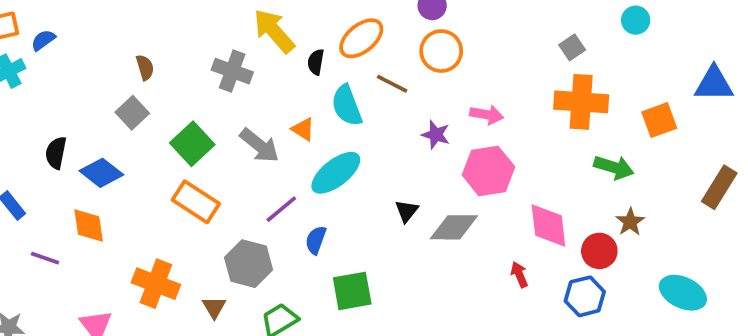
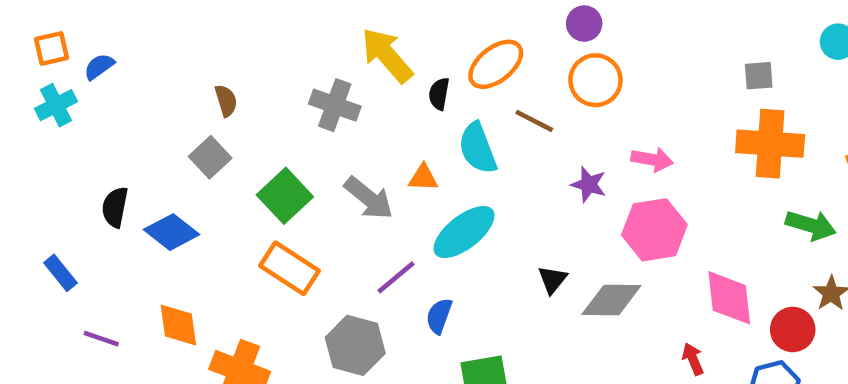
gray square: (572, 47) -> (759, 76), turned 30
orange triangle: (303, 129) -> (423, 178), turned -30
orange diamond: (89, 225) -> (178, 325), moved

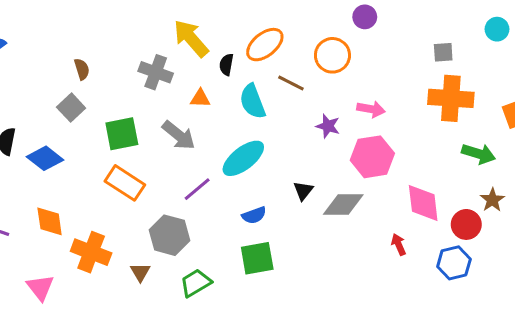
purple circle: (584, 24) -> (365, 17), moved
orange triangle: (423, 178) -> (200, 98), moved
green square: (285, 196) -> (122, 134), turned 32
blue semicircle: (439, 316) -> (254, 215), moved, turned -130

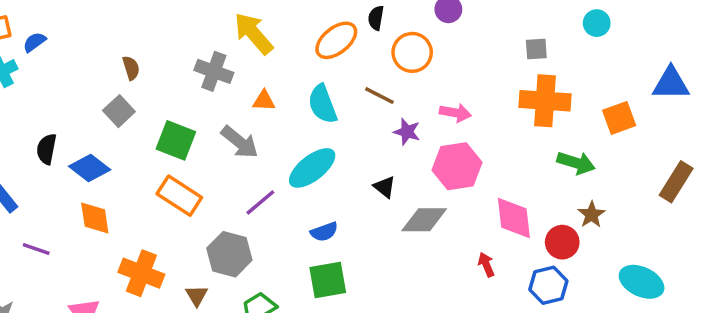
black semicircle: (226, 65) -> (376, 18), moved
brown line: (291, 83) -> (379, 96), moved
green square: (122, 134) -> (176, 140), turned 32
black triangle: (303, 191) -> (385, 187), moved, turned -30
orange diamond: (50, 221) -> (95, 218), moved

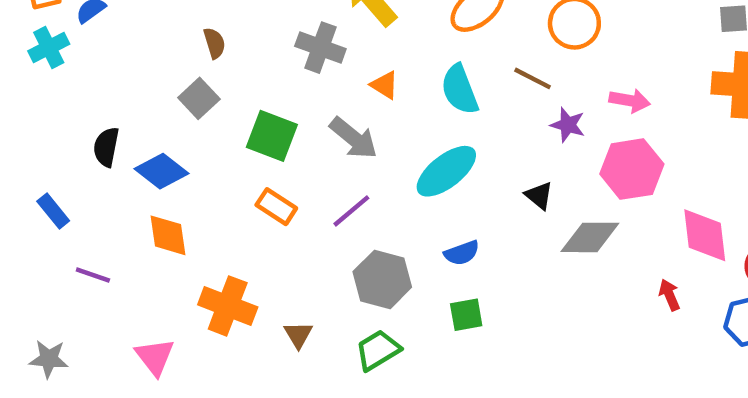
orange triangle: (264, 101) -> (384, 85), turned 30
orange rectangle: (179, 196) -> (276, 207), size x0.7
purple line: (260, 202) -> (351, 211), moved
gray hexagon: (229, 254) -> (382, 279), moved
green square: (328, 280) -> (466, 315), size x0.7

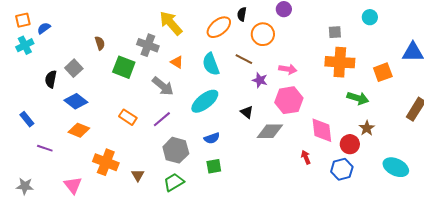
gray square: (199, 98) -> (74, 68), moved
green square: (272, 136) -> (124, 67), moved
black semicircle: (106, 147) -> (51, 79), moved
orange diamond: (168, 235) -> (79, 130), turned -60

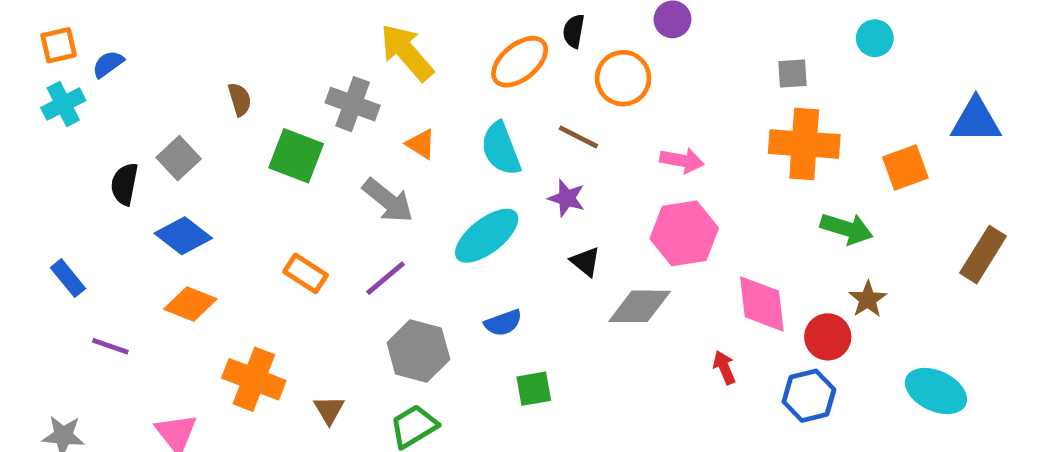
purple star: (260, 80) -> (567, 198), moved
green square: (214, 166) -> (534, 389), moved

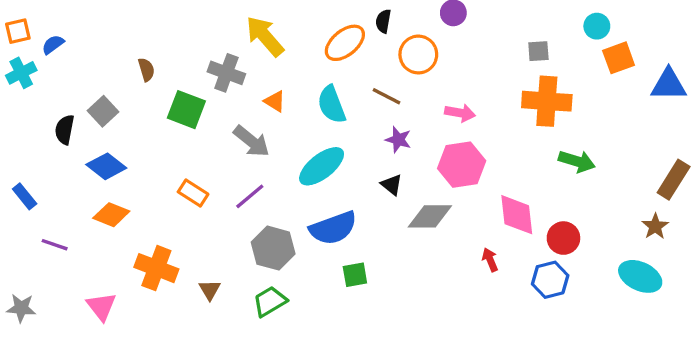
orange square: (905, 168) -> (619, 58), moved
purple star: (567, 198) -> (398, 140), moved
brown star: (868, 299) -> (655, 226), moved
blue semicircle: (503, 323) -> (333, 228), size x1.8

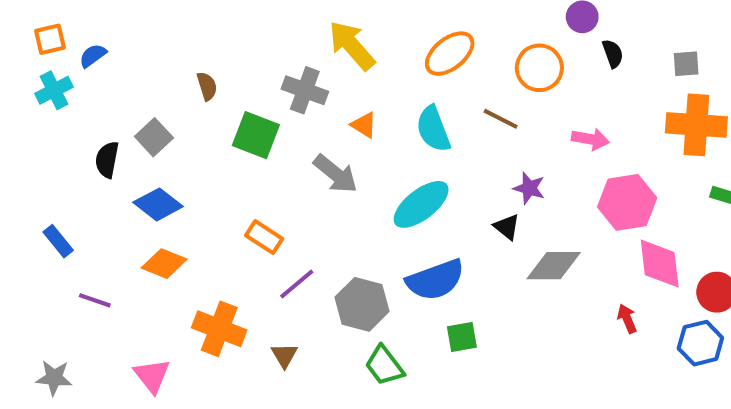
black semicircle: (383, 21) -> (613, 54), moved, turned 150
purple star: (398, 140) -> (529, 188), moved
pink hexagon: (462, 165) -> (627, 202), moved
purple line: (250, 196) -> (297, 284), moved
green trapezoid: (270, 301) -> (384, 366), moved, turned -96

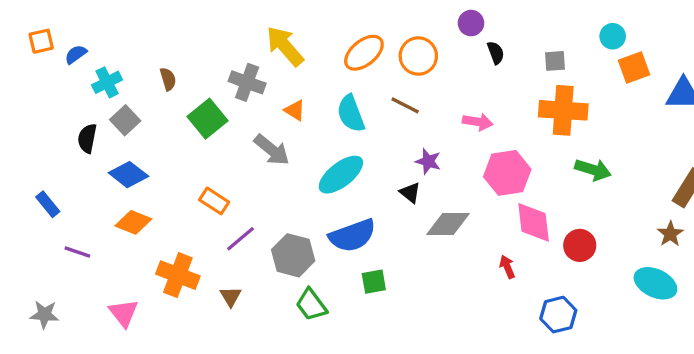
orange circle: (539, 68) -> (418, 56), moved
cyan cross: (54, 90) -> (107, 82), moved
green square: (256, 135) -> (208, 119), turned 30
blue hexagon: (700, 343) -> (558, 315), moved

